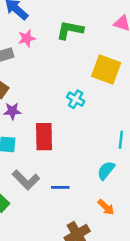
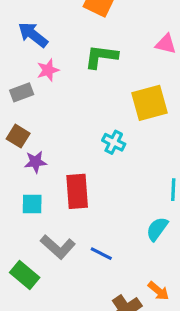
yellow square: (106, 69) -> (150, 103), turned -32
blue line: (60, 187) -> (101, 254), turned 30
orange arrow: (106, 207) -> (158, 291), moved

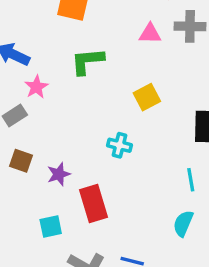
yellow square: (150, 103) -> (147, 97), size x0.7
purple star: (36, 162) -> (59, 174), moved

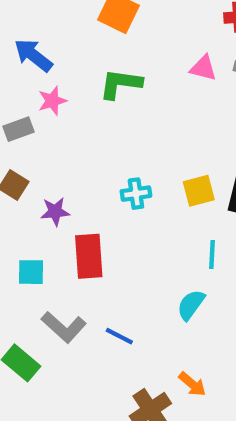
yellow square: (147, 97) -> (199, 191), moved
cyan cross: (120, 145) -> (136, 194), turned -35

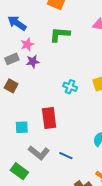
cyan cross: (136, 194) -> (70, 87), turned 32
purple star: (55, 212) -> (33, 62), moved

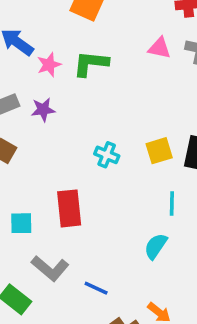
pink star: (27, 44) -> (49, 65), moved
blue line: (66, 156) -> (96, 288), moved

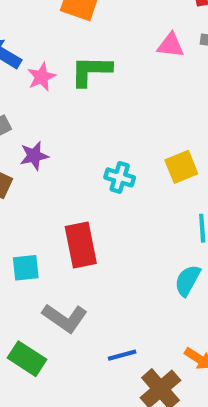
purple star: (43, 110) -> (34, 156), moved
blue line: (96, 288) -> (122, 355), moved, turned -35

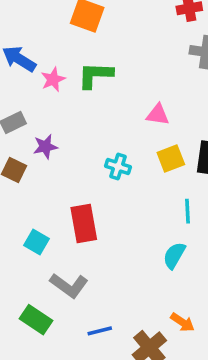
pink triangle: (171, 45) -> (158, 115), moved
cyan square: (26, 268) -> (36, 242), turned 35
blue line: (122, 355) -> (100, 331), moved

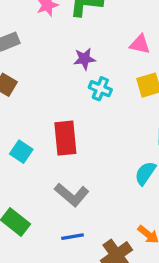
purple star: (45, 147) -> (84, 59), moved
gray L-shape: (69, 285) -> (72, 195), moved

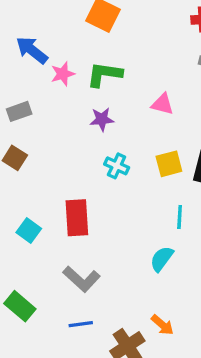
pink triangle: (140, 44) -> (162, 104), moved
purple star: (84, 59) -> (102, 119), moved

